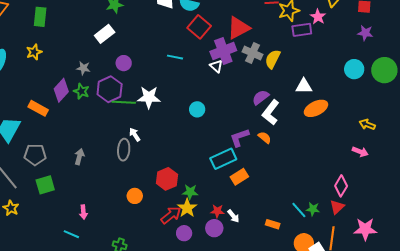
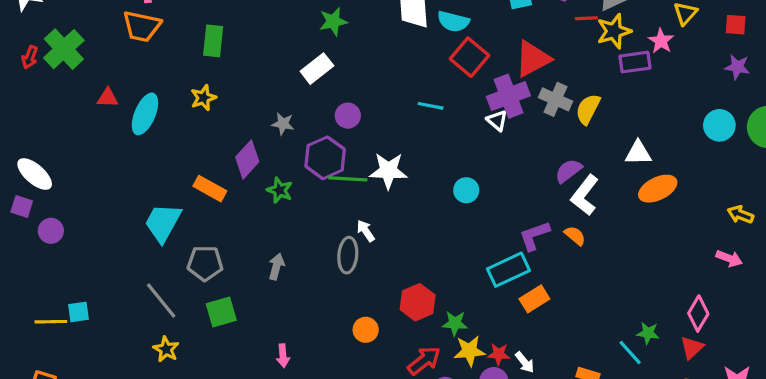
green star: (81, 91) -> (280, 190), moved
yellow star: (187, 208) -> (470, 351), moved, turned 30
green star: (313, 209) -> (648, 333), moved

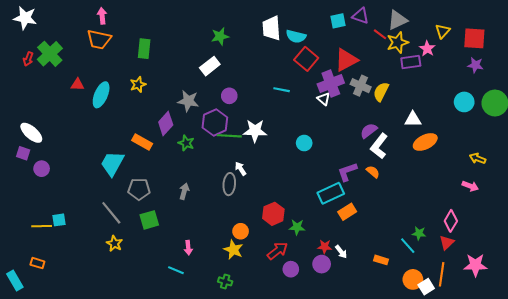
red line: (586, 18) -> (380, 34), turned 40
red square: (736, 25) -> (474, 38), size x1.6
gray star: (283, 124) -> (188, 101), size x1.5
yellow star: (470, 351) -> (233, 250), moved, turned 30

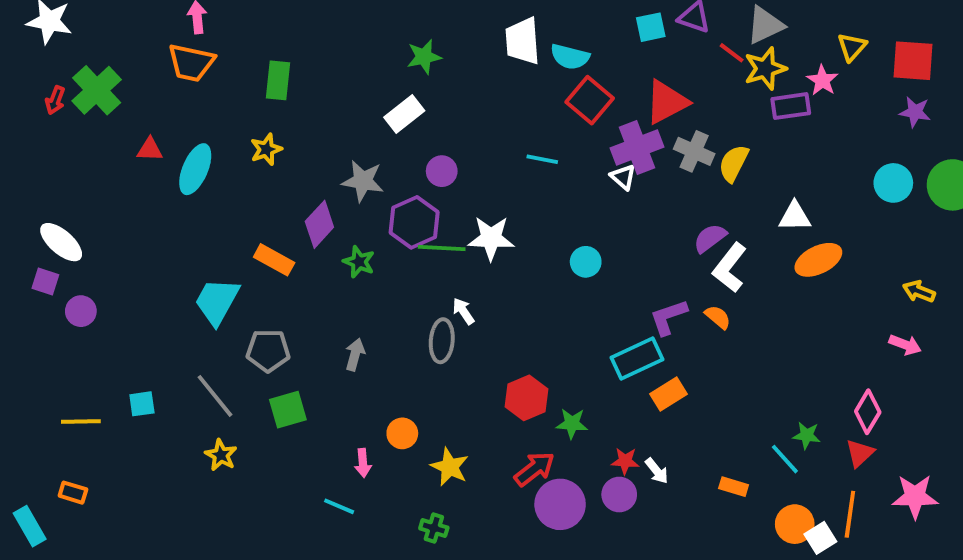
cyan square: (59, 220) -> (142, 404), moved
orange circle: (241, 231) -> (402, 433), moved
purple circle: (291, 269) -> (560, 504), size x1.6

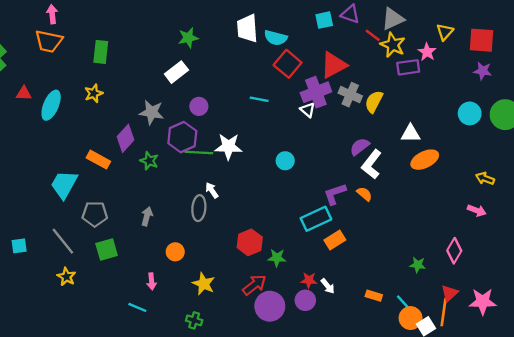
yellow star: (765, 69) -> (393, 45), turned -30
orange circle: (402, 433) -> (175, 252), moved
red triangle: (860, 453) -> (450, 293), moved
cyan line: (785, 459) -> (405, 304), moved

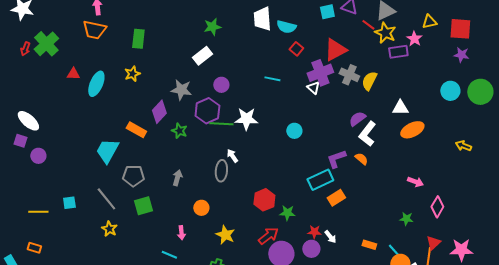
yellow triangle: (445, 32) -> (429, 22), turned 35
red square: (288, 64) -> (296, 49), size x0.6
pink arrow: (477, 210) -> (415, 182), moved

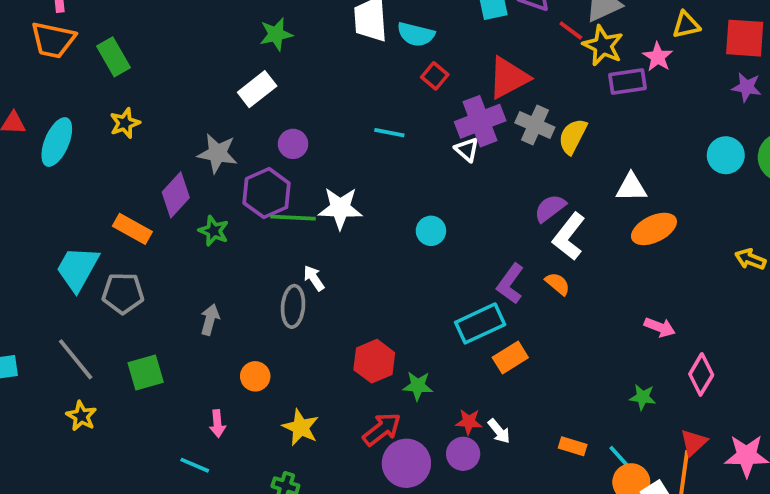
green rectangle: (138, 39) -> (113, 57), moved, turned -36
purple L-shape: (336, 159) -> (510, 284), turned -35
gray pentagon: (133, 176) -> (123, 293), moved

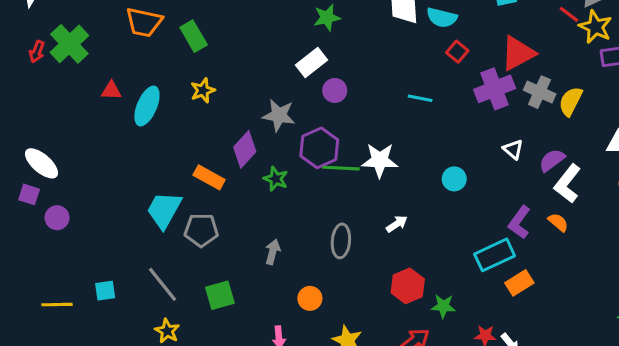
purple circle: (293, 144) -> (335, 90), moved
white triangle: (467, 150) -> (513, 149), moved
white arrow: (314, 278) -> (397, 224), moved, turned 90

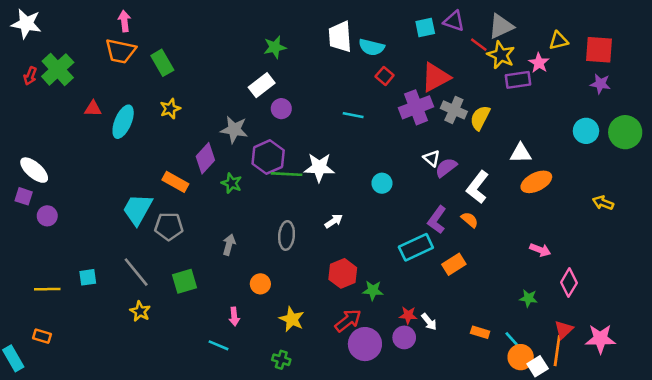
purple semicircle: (552, 160) -> (446, 167), moved
orange rectangle: (519, 283) -> (454, 264), moved

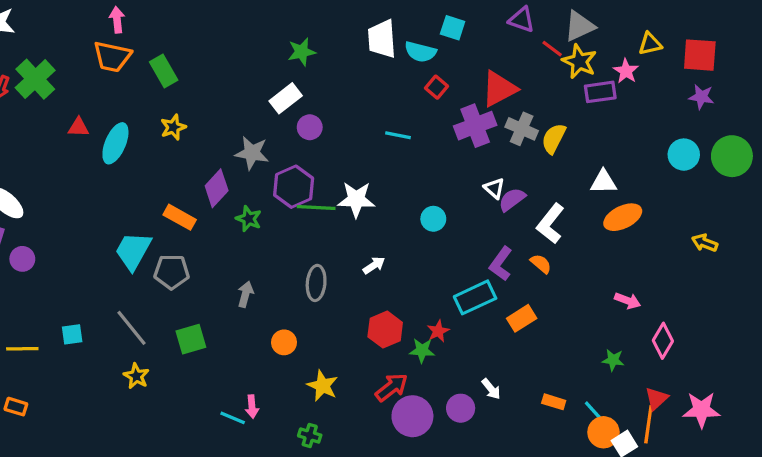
cyan square: (425, 28) -> (453, 28), moved, turned 30
red star: (408, 315) -> (438, 331), moved, turned -30
pink arrow: (234, 317) -> (252, 407), moved

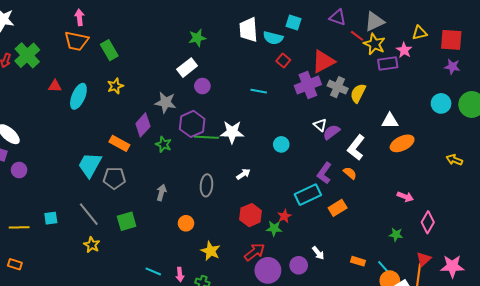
pink arrow: (252, 407) -> (180, 274), moved

